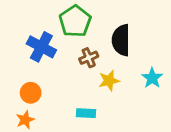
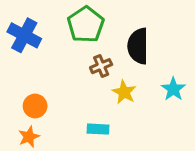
blue cross: (41, 47) -> (24, 35), moved
yellow star: (109, 81) -> (124, 92), turned -30

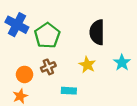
green pentagon: (86, 25) -> (47, 36), moved
brown cross: (101, 66) -> (48, 67), moved

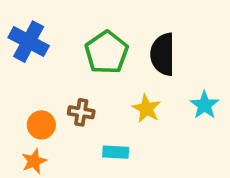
green pentagon: (47, 36) -> (107, 52), moved
brown cross: (48, 67) -> (81, 112), turned 32

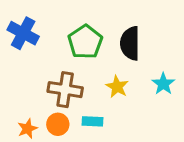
brown cross: (81, 112) -> (65, 90), size x1.6
orange circle: (41, 125) -> (58, 124), moved

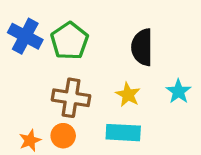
green pentagon: (85, 42) -> (69, 41), moved
cyan rectangle: (93, 121) -> (123, 133), moved, size x1.5

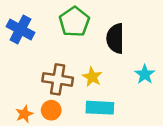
green pentagon: (69, 41) -> (74, 22), moved
yellow star: (128, 95) -> (92, 77), moved

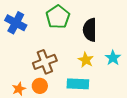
yellow star: (92, 77) -> (86, 60), moved
brown cross: (58, 79) -> (45, 62), turned -30

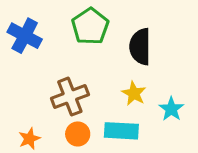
cyan star: (113, 58) -> (171, 109), moved
orange circle: (40, 86) -> (78, 134), moved

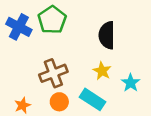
green pentagon: (90, 26) -> (52, 20), moved
cyan rectangle: (121, 131) -> (93, 99), turned 30

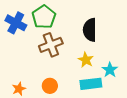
brown cross: (53, 73) -> (51, 45), moved
cyan rectangle: (93, 99) -> (91, 84), moved, turned -40

